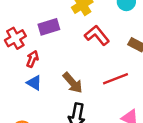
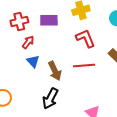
red line: (115, 79) -> (84, 66), moved
blue triangle: (34, 83) -> (33, 61), moved

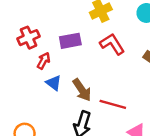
purple rectangle: (49, 20) -> (70, 41), moved
red line: (84, 66) -> (113, 104), moved, turned 30

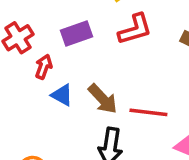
red L-shape: (112, 44) -> (135, 29), turned 115

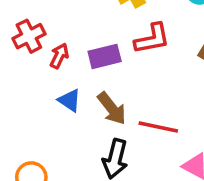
purple rectangle: (76, 34) -> (105, 56), moved
red arrow: (44, 67) -> (59, 56), moved

